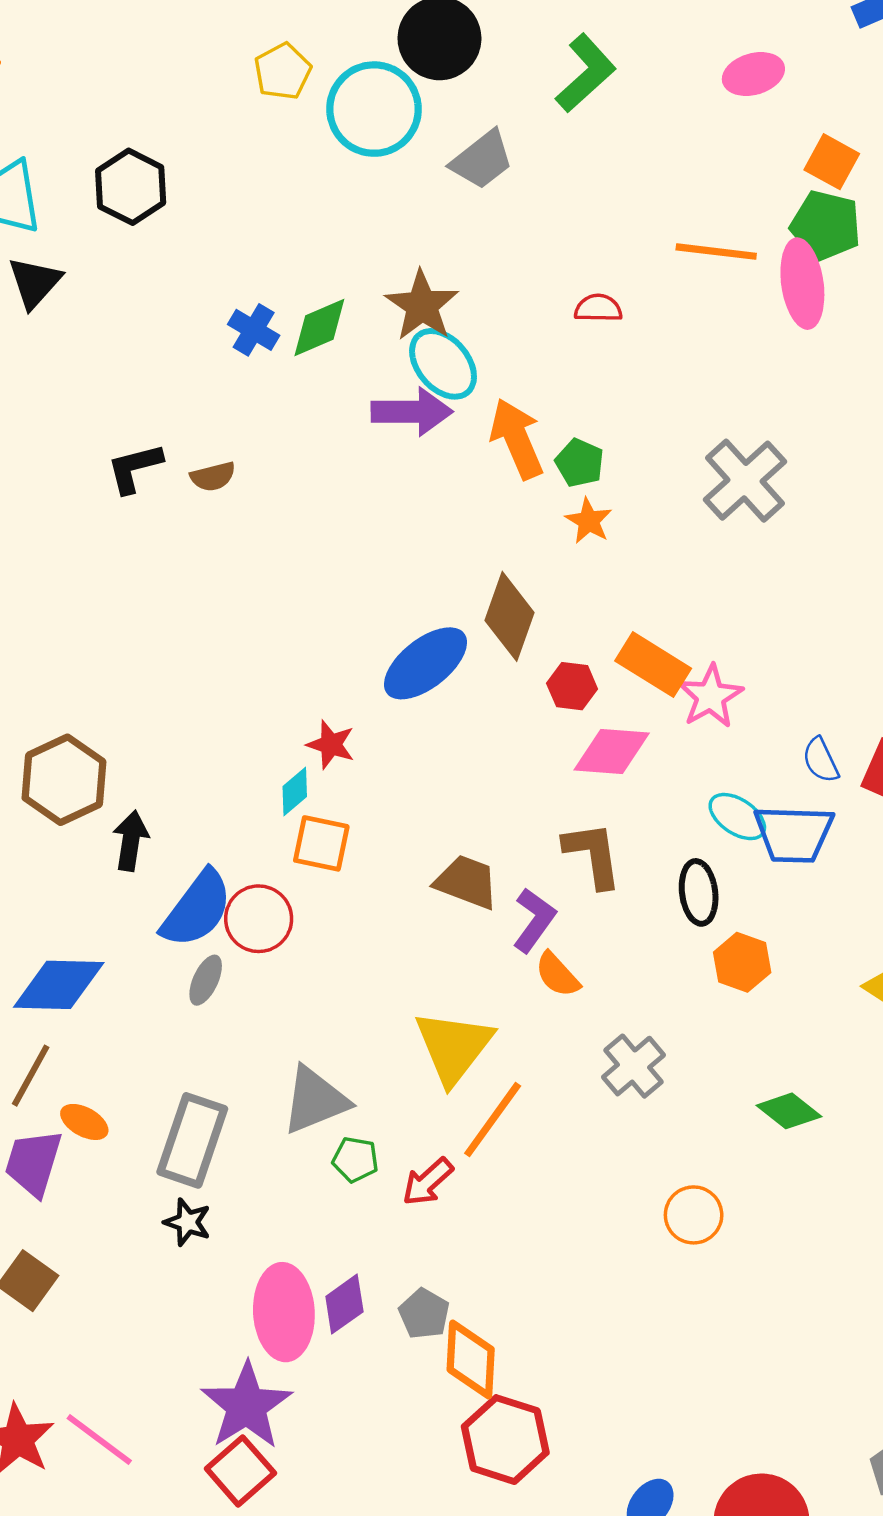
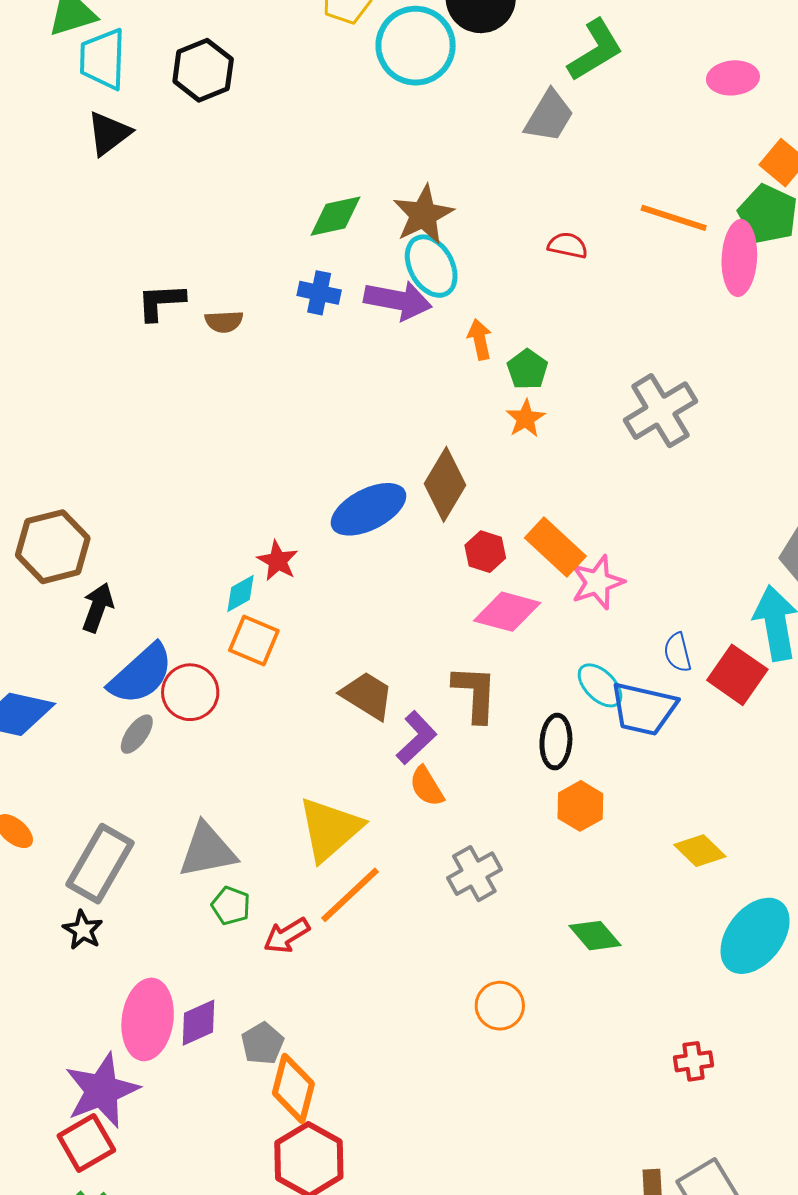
gray trapezoid: (482, 160) -> (549, 116), moved, turned -32
blue cross: (254, 330) -> (319, 293), moved, turned -30
orange arrow: (517, 439) -> (480, 339), size x0.6

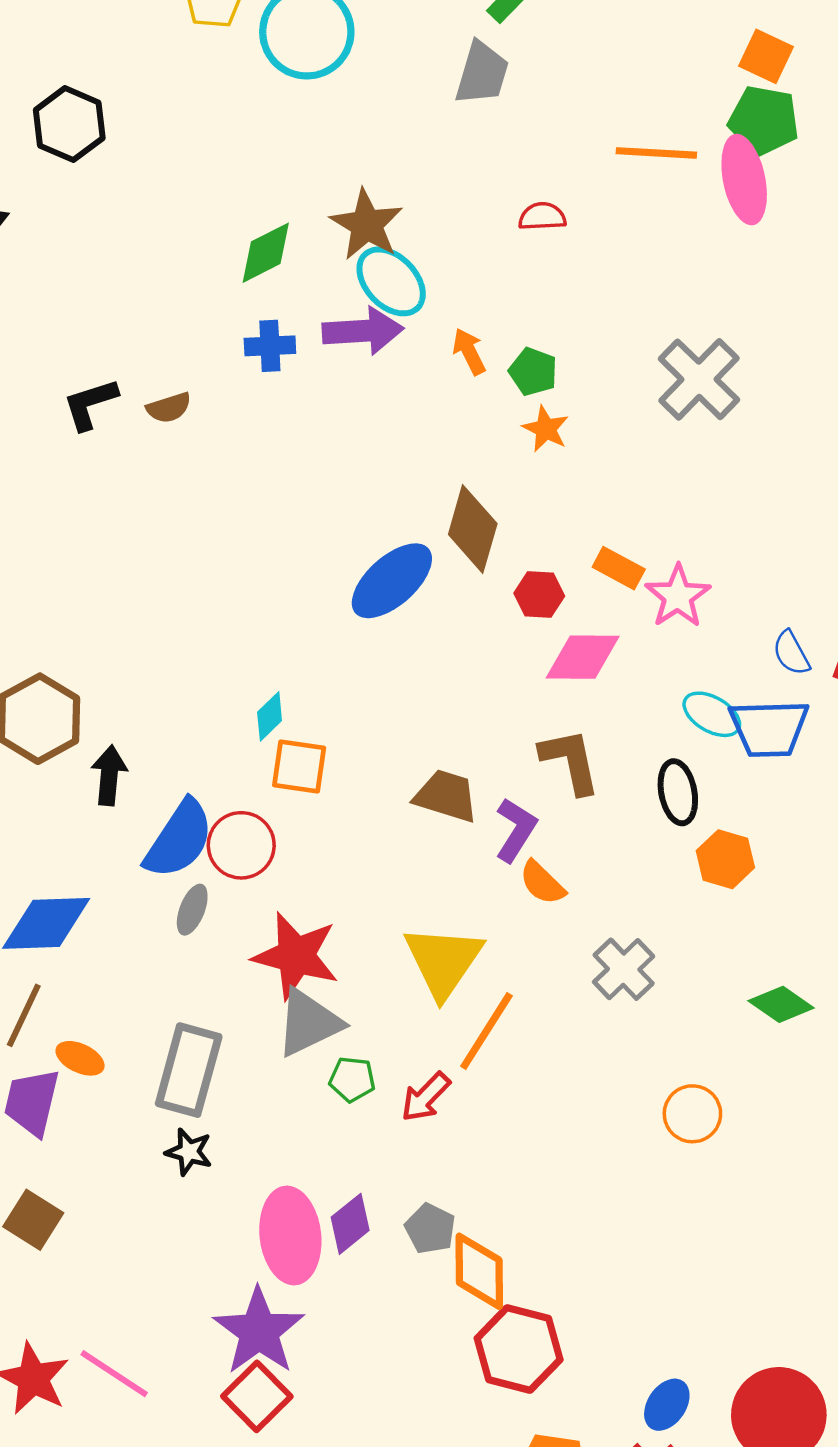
orange rectangle: (555, 547) -> (619, 568), size x0.7
red star: (278, 561) -> (296, 956), moved, size x1.8

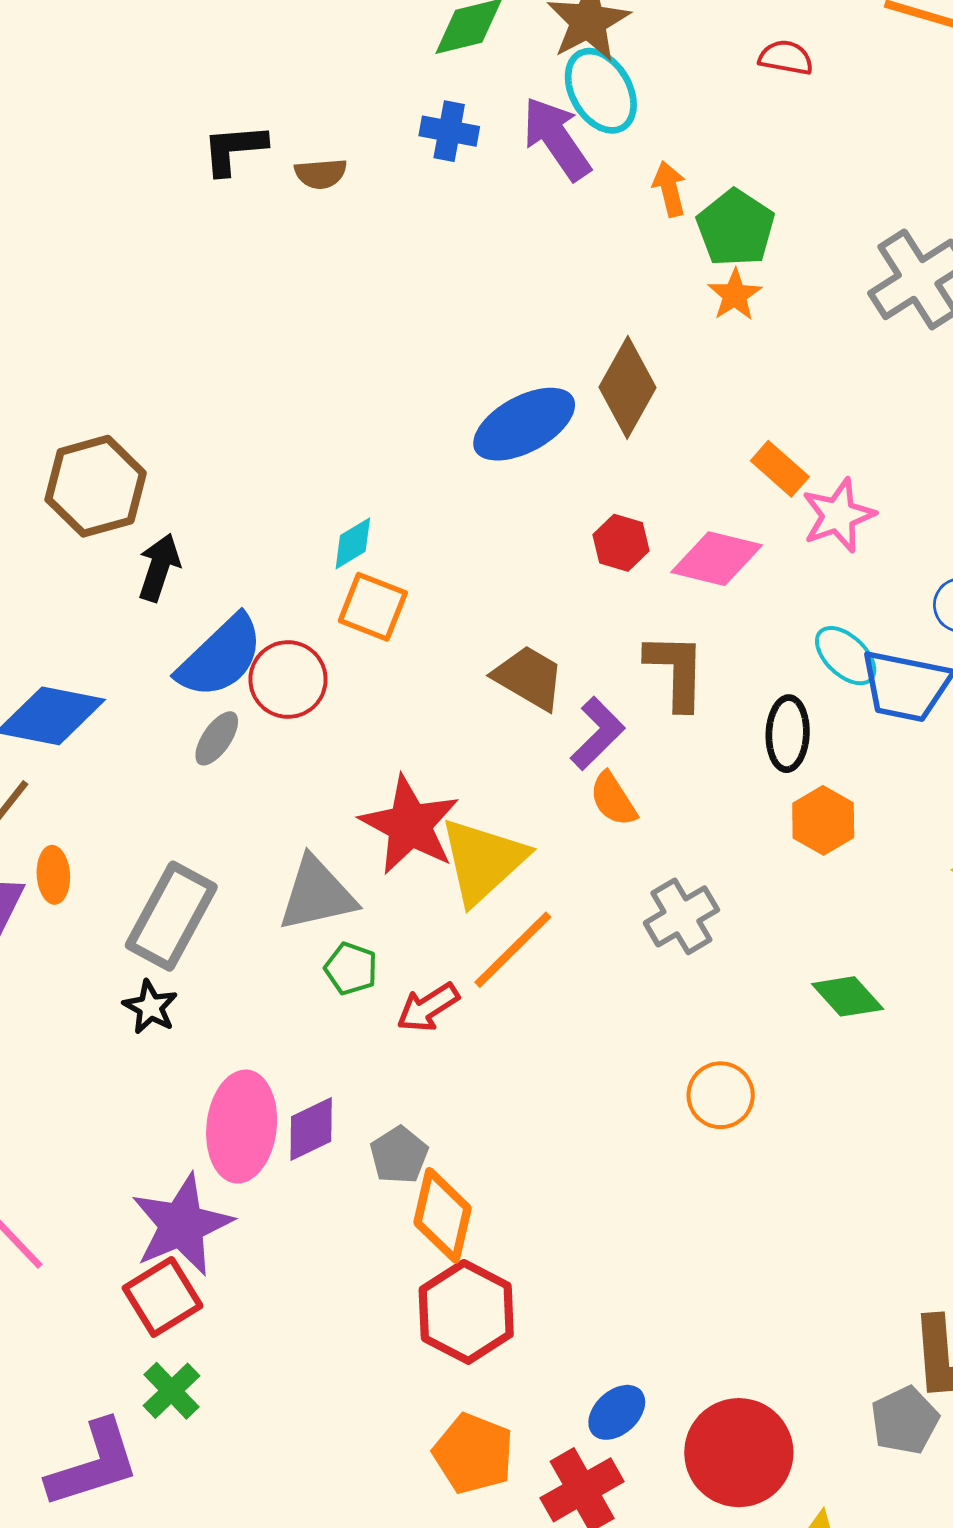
purple arrow: (363, 331) -> (557, 139), turned -134
green pentagon: (533, 372) -> (736, 228), size x1.4
red hexagon: (539, 595) -> (621, 543), moved
red star: (296, 956) -> (410, 825), moved
orange ellipse: (80, 1058) -> (53, 875), turned 48

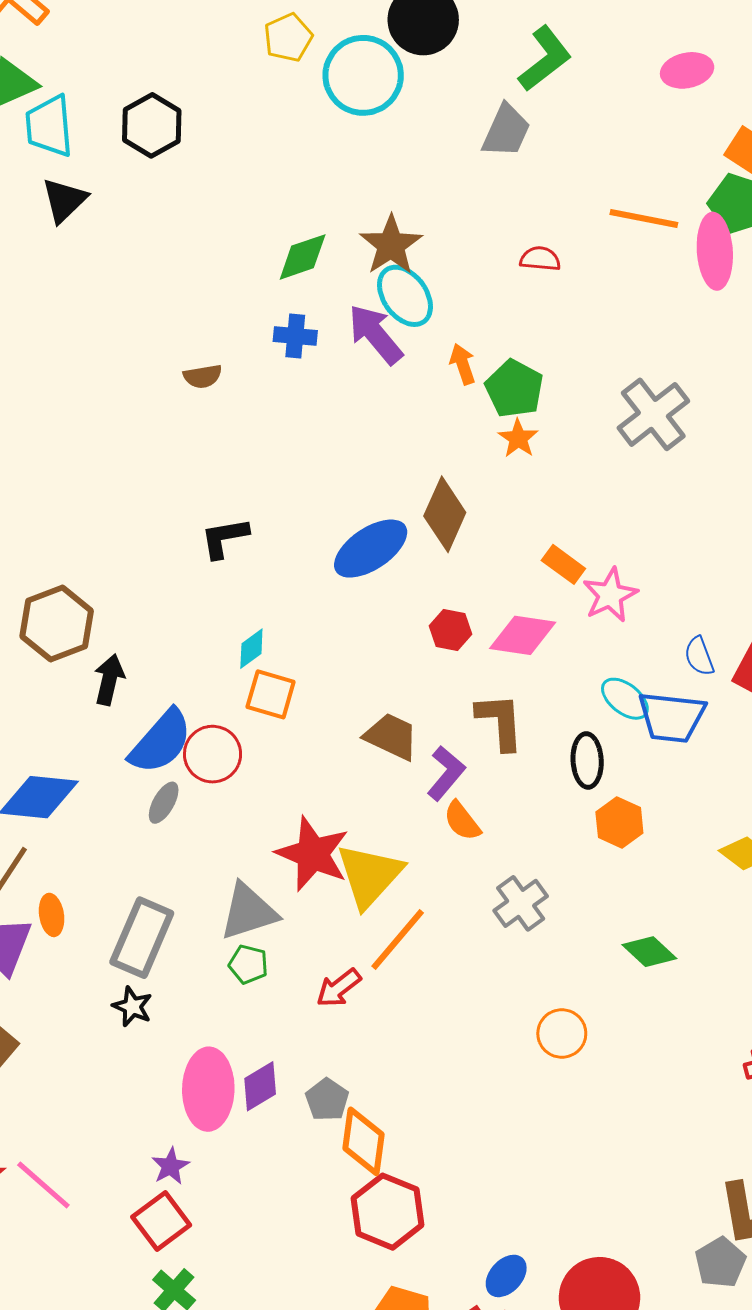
black L-shape: (234, 149) -> (224, 538), moved
green pentagon: (351, 969) -> (248, 964), moved
purple star: (182, 1225) -> (170, 1166), size x0.5

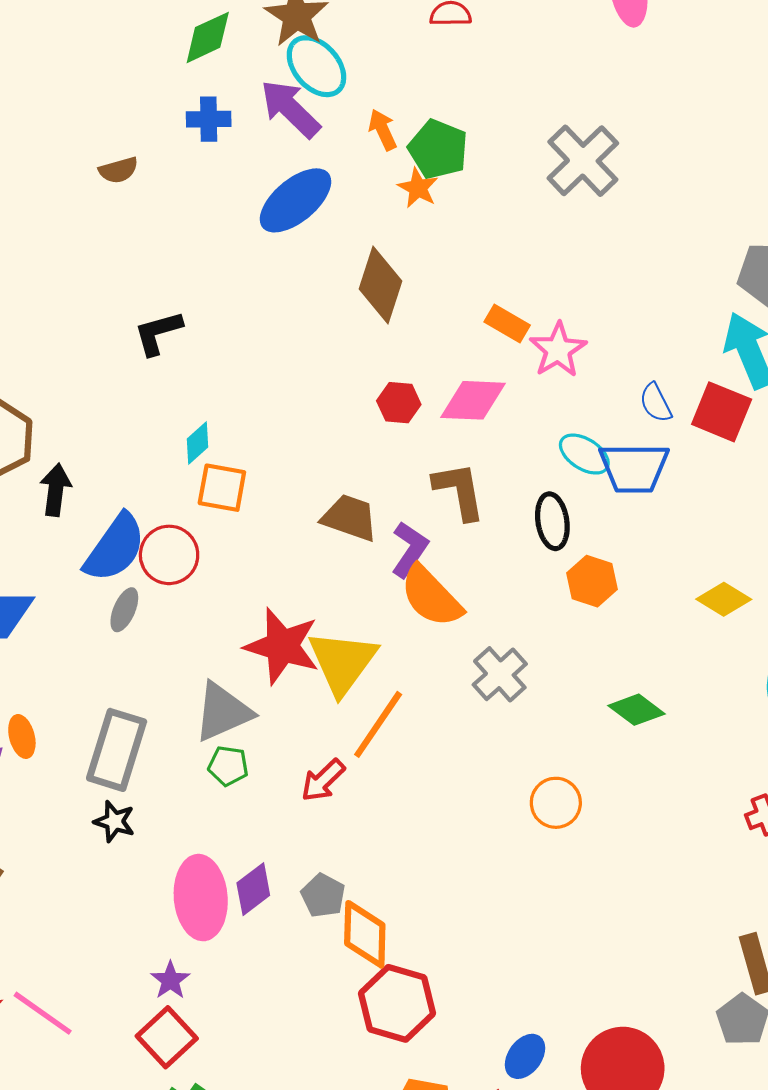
orange star: (518, 438) -> (418, 188), moved
blue ellipse: (371, 549) -> (296, 200), moved
orange semicircle: (462, 821) -> (431, 596), size x1.6

